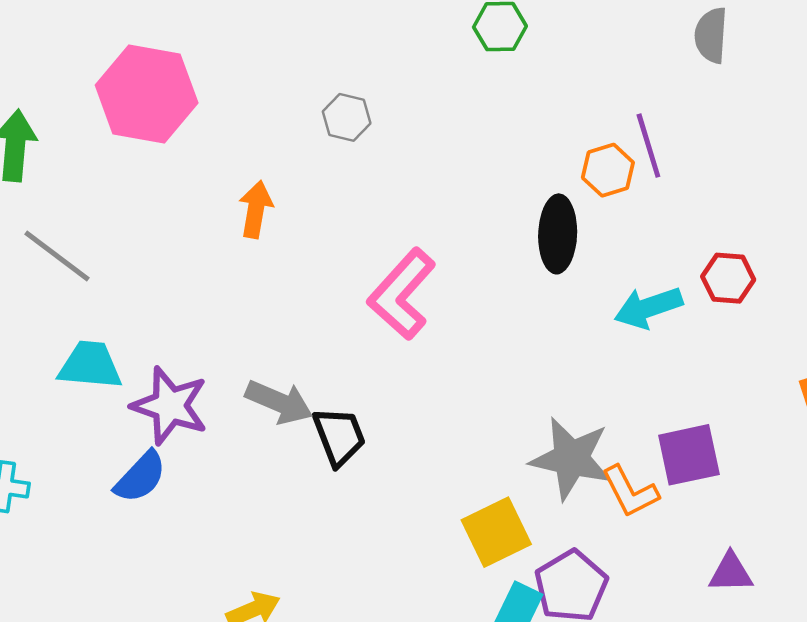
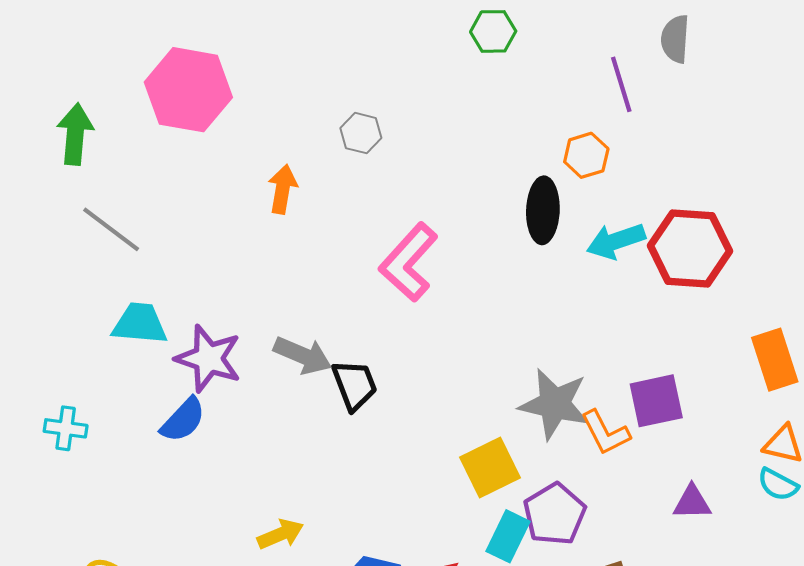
gray hexagon: (347, 117) -> (361, 133), moved
purple line: (648, 146) -> (621, 84), moved
red hexagon: (728, 278) -> (690, 248), size x1.8
cyan arrow: (648, 308) -> (616, 241), moved

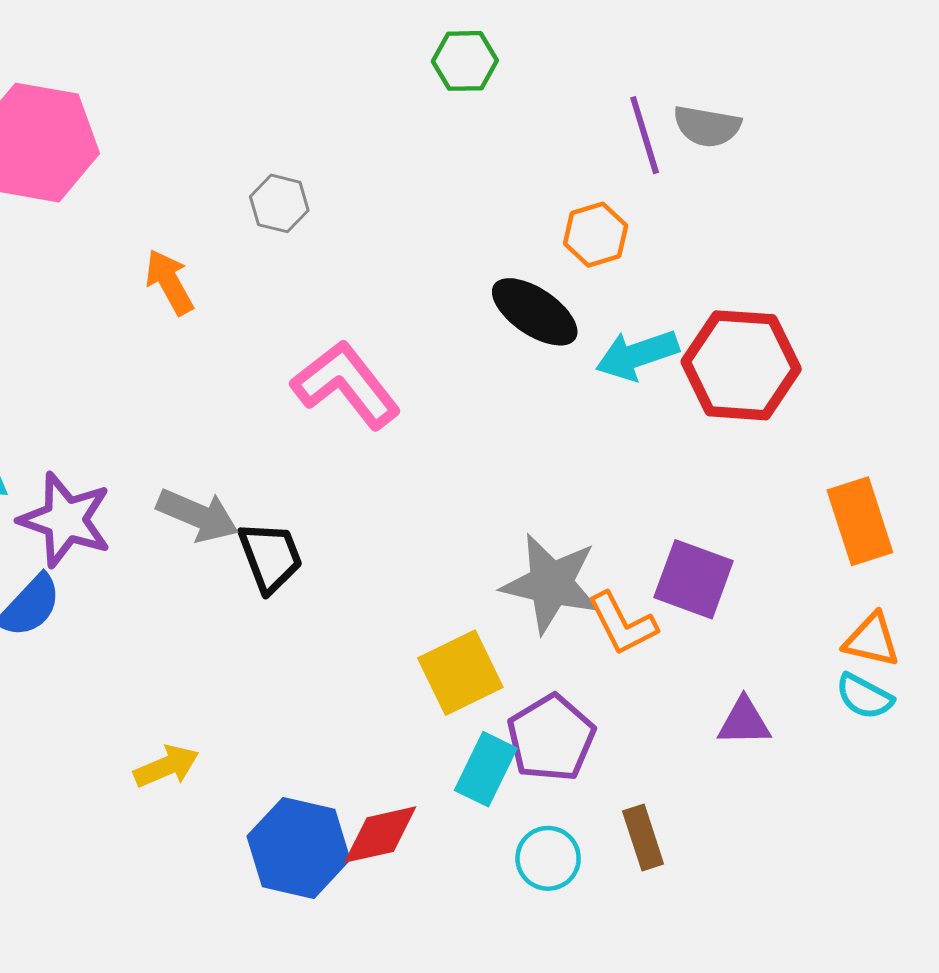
gray semicircle: (675, 39) -> (707, 126), moved, turned -84
orange arrow: (283, 189) -> (169, 282), turned -39
black ellipse: (543, 210) -> (535, 312), turned -58
pink L-shape: (409, 262) -> (346, 385), turned 100
purple square: (656, 401) -> (694, 579), turned 32

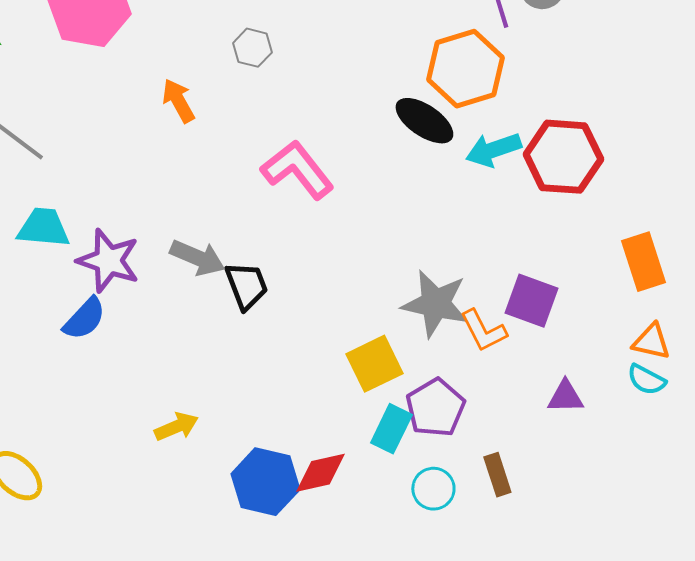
orange hexagon: (596, 235) -> (465, 69), size x1.8

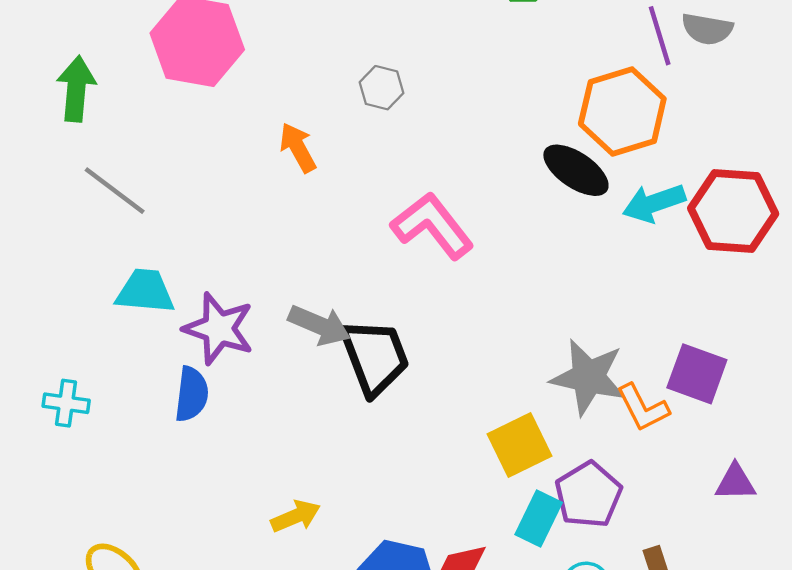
black trapezoid: (246, 286) -> (375, 357), size x1.4
blue semicircle: (84, 319) -> (192, 394), turned -36

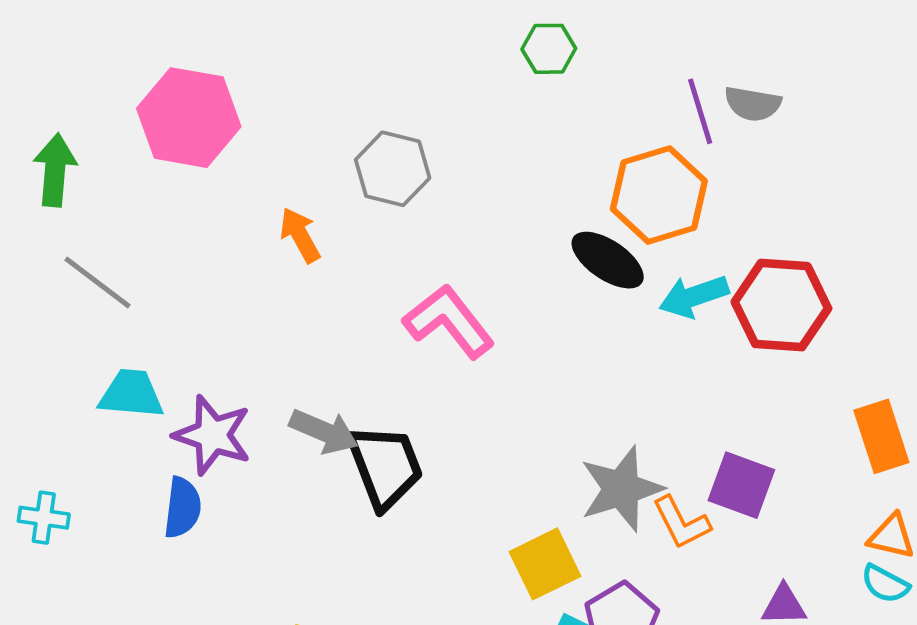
gray hexagon: (382, 88) -> (393, 169), size x1.5
gray star: (588, 377) -> (621, 489), turned -30

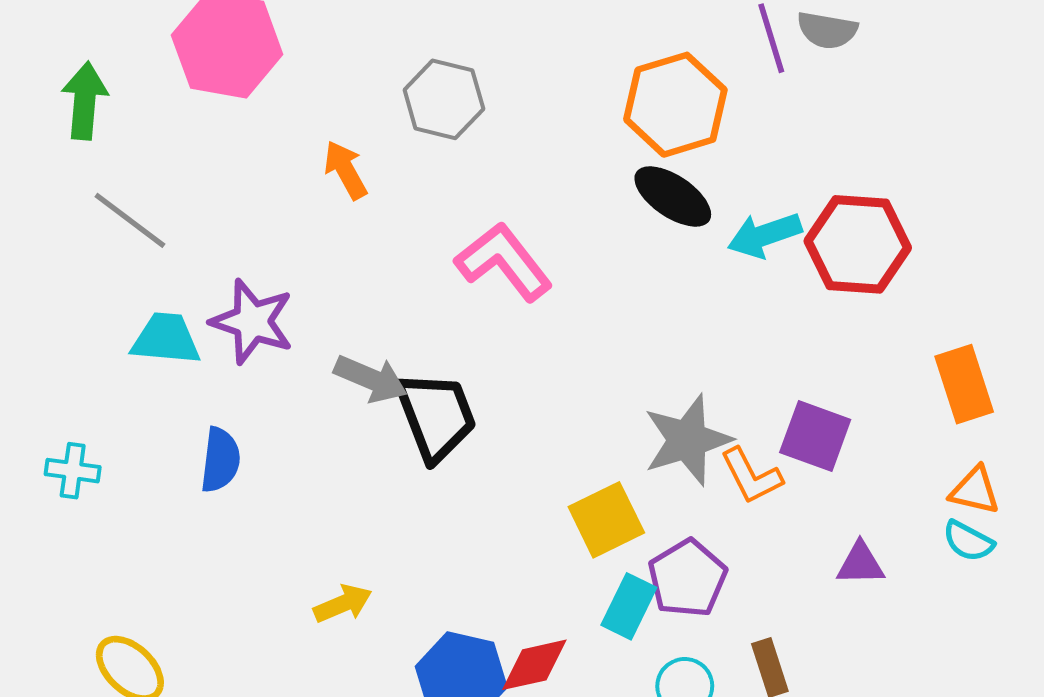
orange hexagon: (659, 195) -> (675, 105), moved
purple star: (213, 435) -> (252, 322), moved

